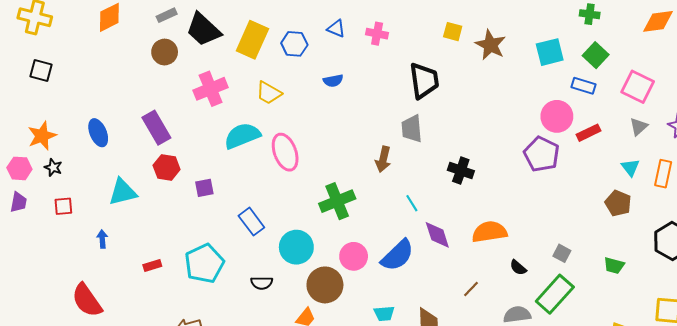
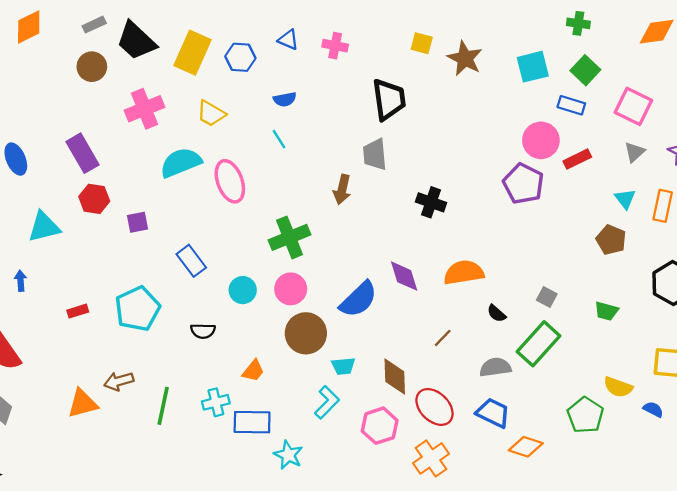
cyan line: (412, 203) -> (279, 139), moved
cyan circle: (296, 247) -> (243, 290), size x0.7
pink circle: (354, 256) -> (291, 289), moved
brown circle: (325, 285) -> (306, 333), moved

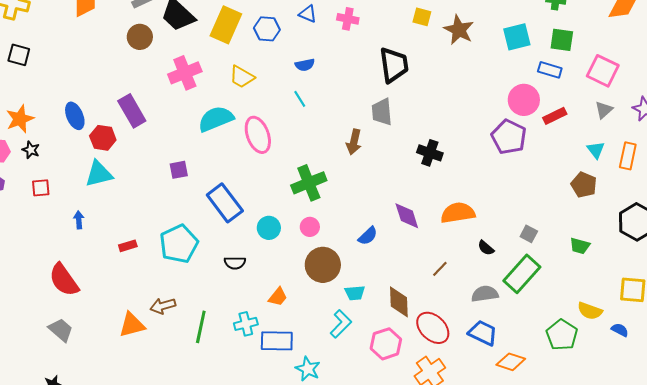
green square: (585, 70) -> (562, 40), turned -35
red hexagon: (94, 199) -> (103, 138), moved
blue rectangle: (191, 261) -> (225, 203), size x1.4
pink circle: (291, 289) -> (310, 227), size x0.7
blue semicircle: (358, 299) -> (368, 236), size x0.6

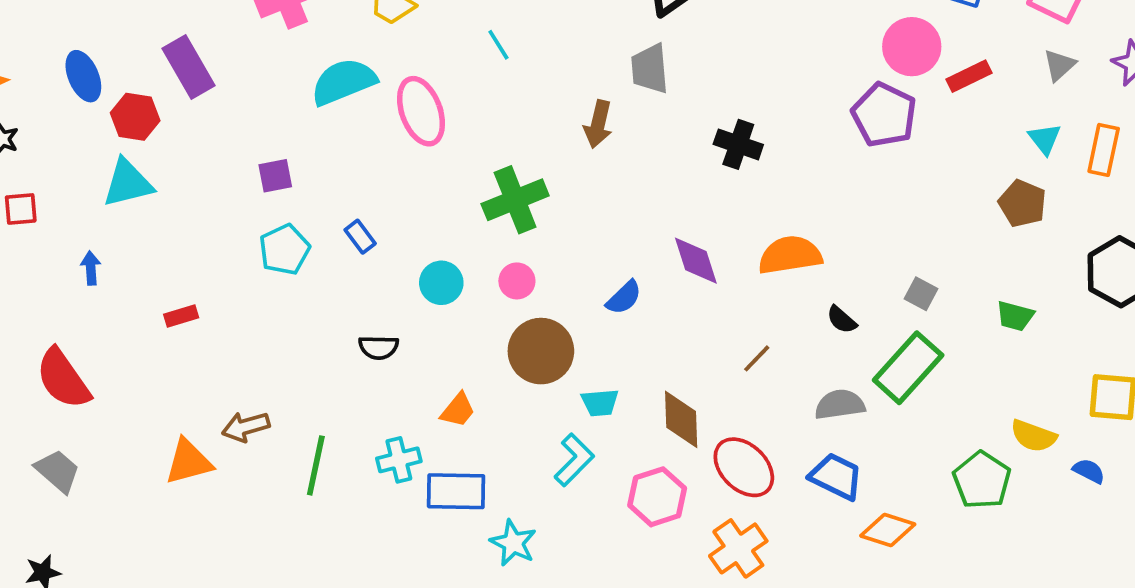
blue rectangle: (225, 203) -> (360, 237), size x0.5
cyan pentagon: (179, 244) -> (284, 250), moved, size x0.7

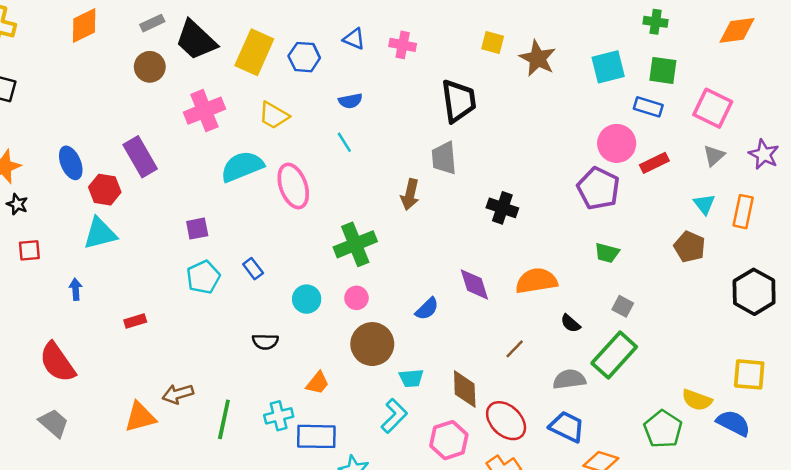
green trapezoid: (1015, 316) -> (607, 253), moved
blue semicircle: (1089, 471) -> (733, 423), size x1.6

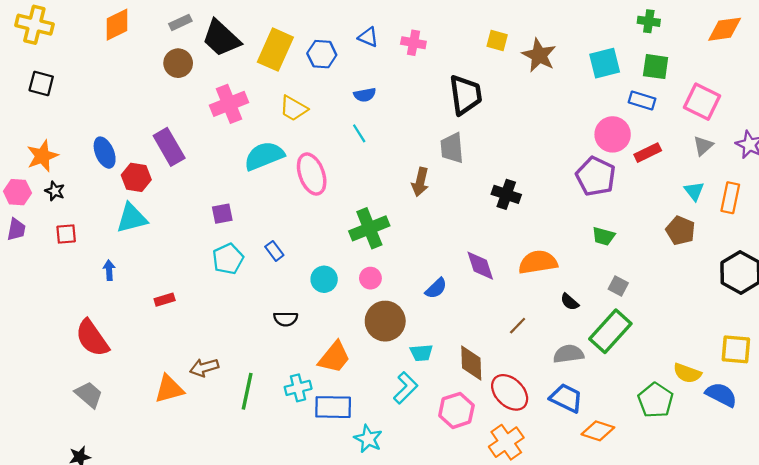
orange trapezoid: (318, 383) -> (334, 357), size x1.5

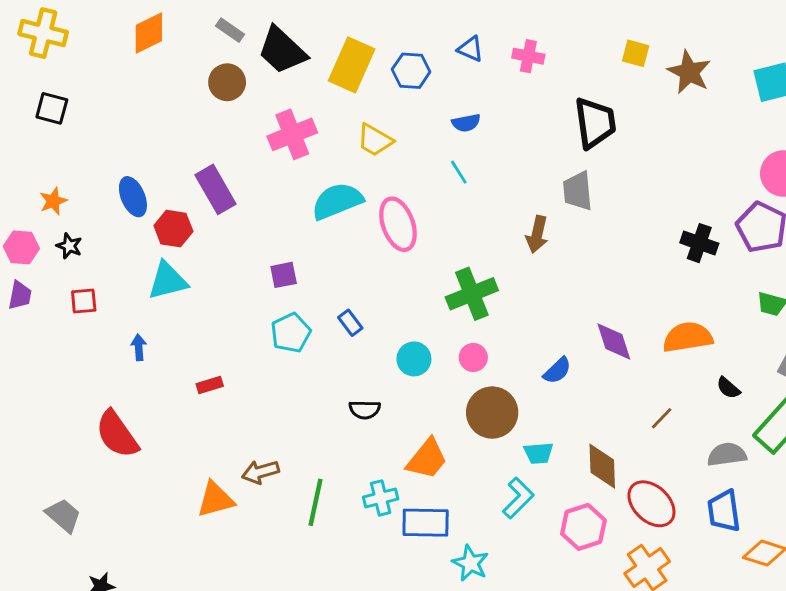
gray rectangle: (180, 22) -> (230, 30), turned 60
orange star: (42, 156) -> (53, 201), size x0.7
black cross: (506, 194) -> (699, 243), moved
gray trapezoid: (89, 395) -> (63, 515), moved
blue trapezoid: (566, 398) -> (724, 511), turned -124

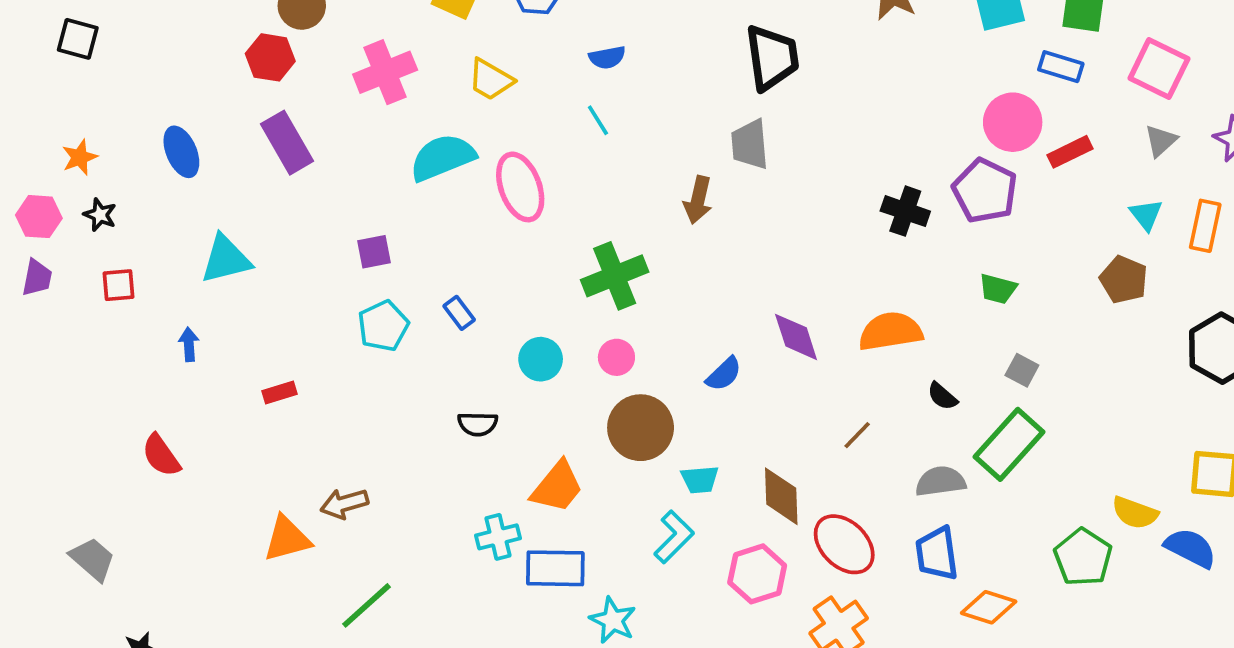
red hexagon: (173, 229) -> (270, 57), moved
red semicircle: (117, 434) -> (161, 455), size x0.7
green line: (315, 502) -> (367, 605), moved, turned 36

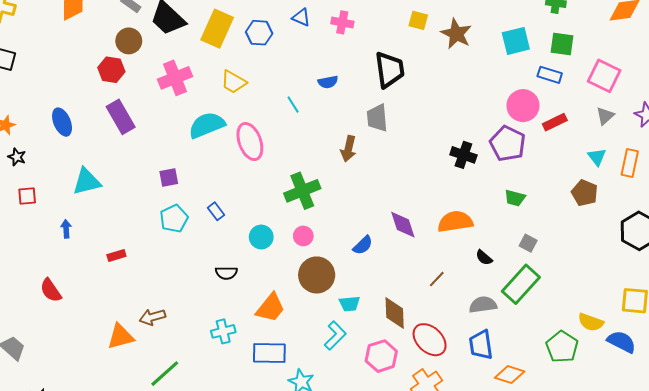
blue semicircle: (607, 57) -> (328, 82), moved
cyan cross: (498, 537) -> (223, 331), moved

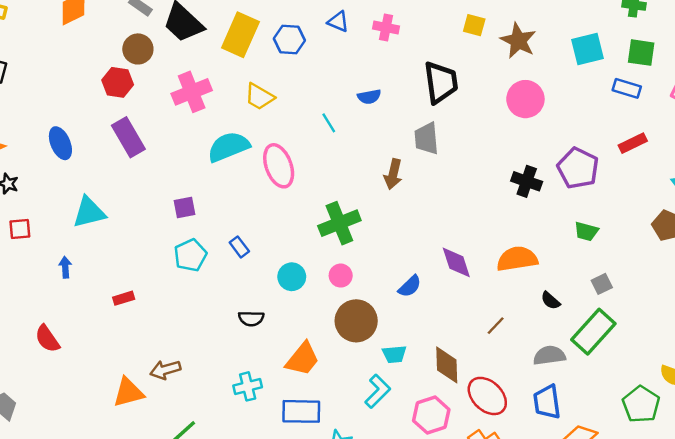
pink circle: (523, 106) -> (525, 99), moved
gray square: (528, 243) -> (602, 284), turned 36

